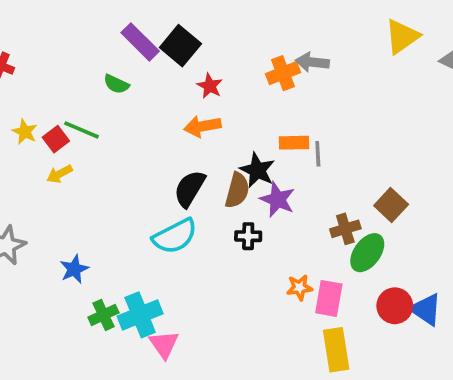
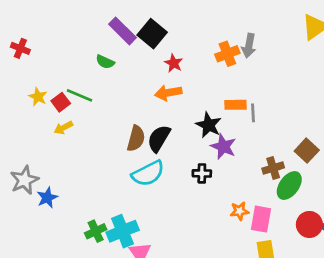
gray arrow: (312, 62) -> (249, 46), turned -85
brown semicircle: (237, 190) -> (136, 138), moved
blue star: (74, 269) -> (47, 198), moved

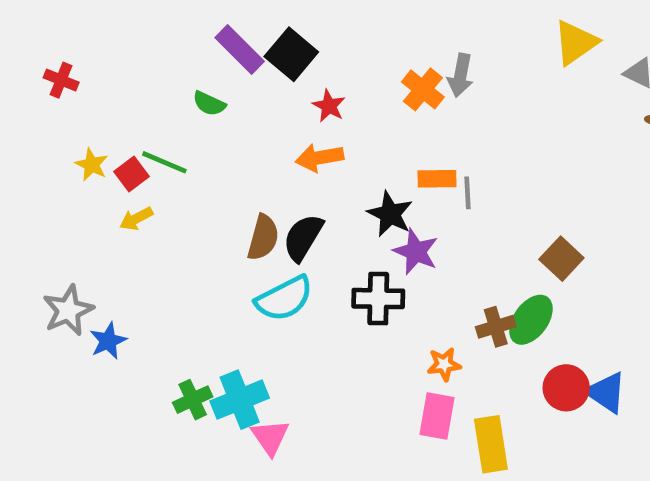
orange cross: (227, 54) -> (423, 89), turned -30
brown cross: (273, 168) -> (496, 327), moved
black cross: (202, 173) -> (378, 299), size x1.5
pink rectangle: (261, 219) -> (437, 416), moved

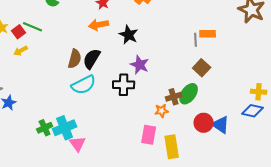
orange rectangle: (437, 179) -> (208, 34), moved
gray line: (468, 193) -> (196, 40), moved
black star: (390, 214) -> (129, 35), moved
orange star: (444, 364) -> (162, 111), moved

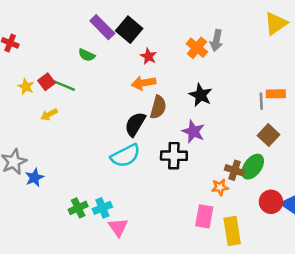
red square: (19, 32) -> (47, 82), moved
black star: (129, 35) -> (201, 95), moved
brown semicircle: (75, 59) -> (158, 107), moved
brown cross: (174, 97) -> (235, 170), turned 35
cyan cross: (65, 128) -> (102, 208), size x0.7

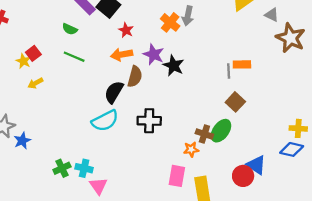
green line: (64, 85) -> (74, 57), moved
yellow star: (26, 87) -> (23, 61), moved
purple star: (193, 131) -> (154, 54), moved
red circle: (271, 202) -> (243, 176), moved
cyan cross: (102, 208) -> (84, 168), turned 35

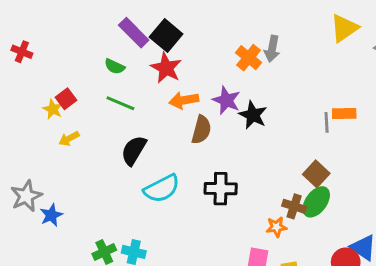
red star: (126, 30) -> (166, 68), moved, size x1.5
black semicircle: (114, 92) -> (134, 150), moved
brown square: (235, 102) -> (316, 174), moved

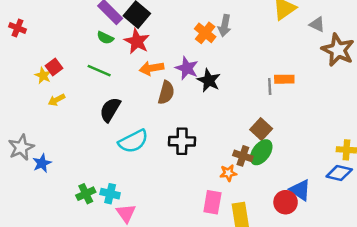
green semicircle: (115, 66) -> (105, 38), moved

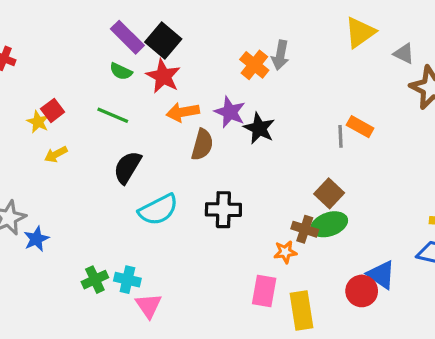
orange rectangle: (284, 79) -> (360, 127), turned 30
green ellipse: (261, 152) -> (329, 224), turned 35

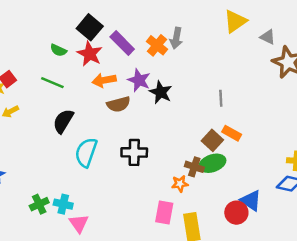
purple rectangle: (127, 37) -> (122, 43), moved
orange rectangle: (360, 127) -> (232, 133), moved
brown semicircle: (202, 145) -> (119, 104), turned 60
cyan semicircle: (158, 210) -> (86, 152), turned 136

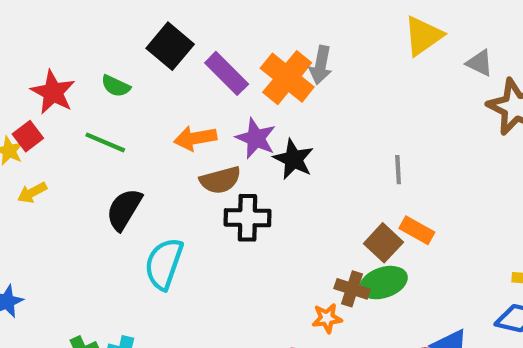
orange cross: (157, 45) -> (287, 78), size x1.4
red star: (90, 54) -> (53, 92), moved
black cross: (134, 152) -> (247, 218), moved

